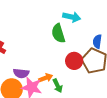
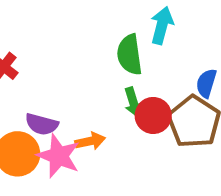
cyan arrow: (72, 17) -> (162, 25), turned -96
green arrow: (58, 86) -> (133, 102), moved

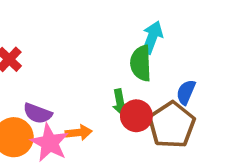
green semicircle: (130, 55) -> (141, 63), moved

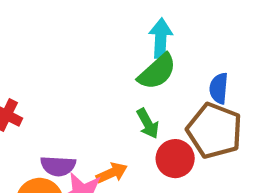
green semicircle: (141, 63) -> (157, 72), turned -112
red circle: (136, 116) -> (175, 159), moved

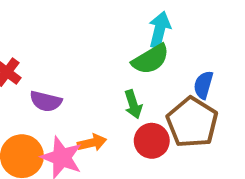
purple semicircle: (58, 166) -> (46, 101), moved

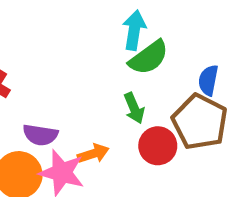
cyan arrow: (160, 30) -> (134, 30), moved
purple semicircle: (46, 101) -> (40, 135), moved

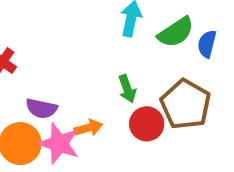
green semicircle: (149, 58) -> (176, 32), moved
blue semicircle: (208, 80) -> (207, 44), moved

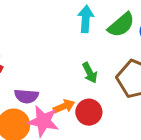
red circle: (147, 124) -> (89, 112), moved

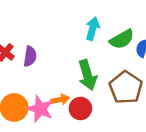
green arrow: (90, 73) -> (87, 75), size x1.6
purple semicircle: (26, 96) -> (30, 56), moved, turned -96

